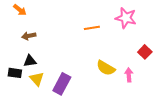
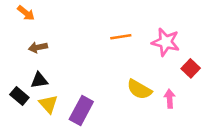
pink star: (126, 18) -> (166, 42), moved
black rectangle: (15, 73) -> (19, 96), turned 32

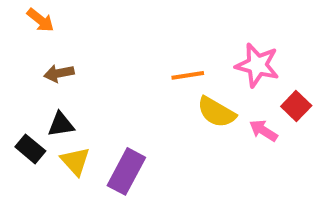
orange line: (121, 37) -> (188, 75), moved
yellow semicircle: (139, 89) -> (216, 112), moved
pink arrow: (170, 99) -> (263, 131), moved, turned -54

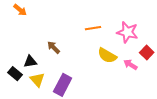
brown arrow: (59, 73) -> (54, 47), moved, turned 56
orange line: (188, 75) -> (93, 28), moved

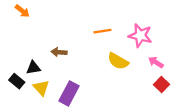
brown arrow: (54, 47) -> (59, 52), turned -40
red square: (147, 52) -> (161, 84), moved
pink arrow: (130, 65) -> (156, 62), moved

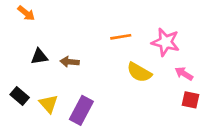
black triangle: (33, 68) -> (39, 57), moved
red square: (161, 84) -> (190, 100), turned -32

